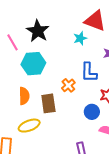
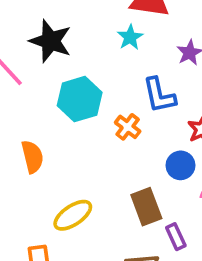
cyan hexagon: (33, 64) -> (80, 99), moved
orange semicircle: (24, 96) -> (32, 157), moved
brown rectangle: (48, 103) -> (146, 207), moved

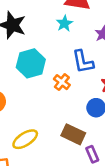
brown rectangle: (146, 207) -> (73, 134), turned -45

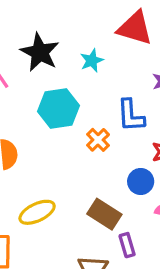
cyan star: (64, 23) -> (92, 61), moved

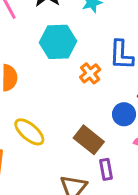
yellow ellipse: (37, 212) -> (29, 132), turned 60

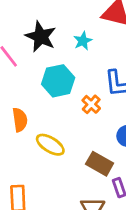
yellow ellipse: (29, 132) -> (50, 145), moved

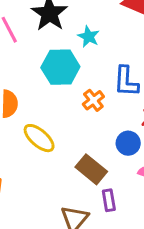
cyan star: (83, 41) -> (89, 37), moved, turned -30

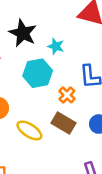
brown rectangle: (91, 169) -> (63, 123), moved

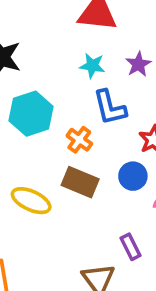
cyan star: (56, 46) -> (92, 66), moved

